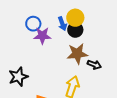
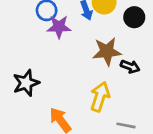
black circle: (75, 30) -> (134, 17), moved

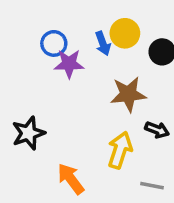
black arrow: (130, 67) -> (157, 130), moved

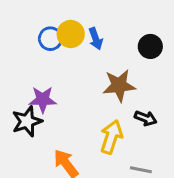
yellow circle: (125, 33) -> (71, 34), moved
purple star: (69, 64) -> (43, 100), moved

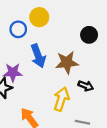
yellow circle: (71, 34) -> (39, 17), moved
blue arrow: (96, 39) -> (38, 56), moved, size x1.5

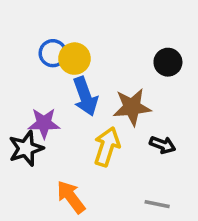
yellow circle: (39, 17) -> (74, 59), moved
yellow arrow: (61, 99) -> (107, 147), moved

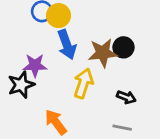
black circle: (168, 62) -> (124, 47), moved
black arrow: (163, 145) -> (126, 97), moved

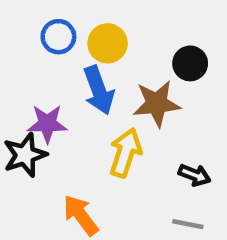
yellow circle: (58, 16) -> (108, 43), moved
black circle: (124, 47) -> (190, 63), moved

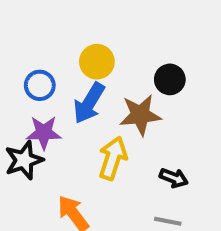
blue circle: (58, 37) -> (40, 85), moved
blue arrow: (99, 90) -> (89, 103), turned 51

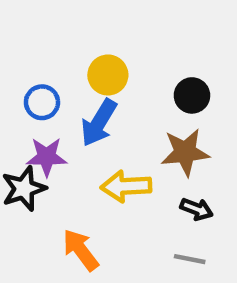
brown star: (140, 115) -> (185, 152), moved
yellow arrow: (113, 158) -> (126, 186), turned -111

